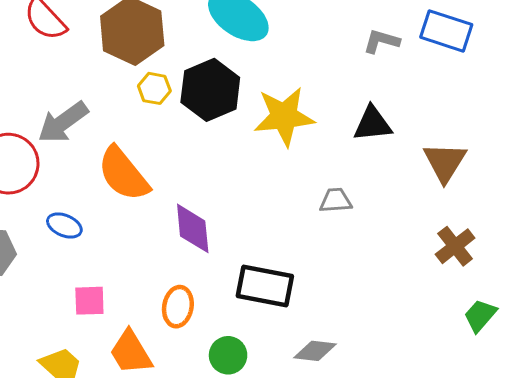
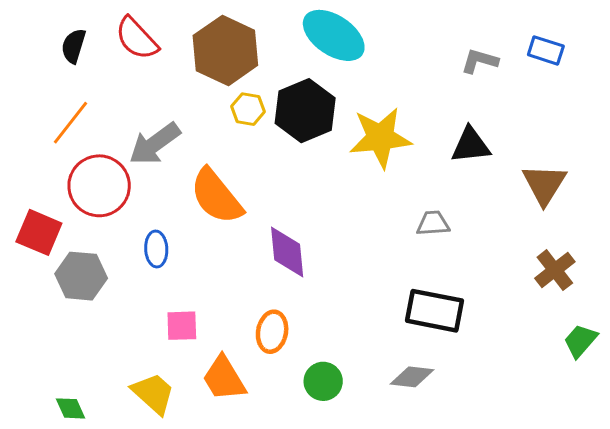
blue rectangle: (446, 31) -> (546, 50), size x0.7
blue ellipse: (64, 226) -> (156, 249), turned 64
black rectangle: (265, 286) -> (434, 311), moved

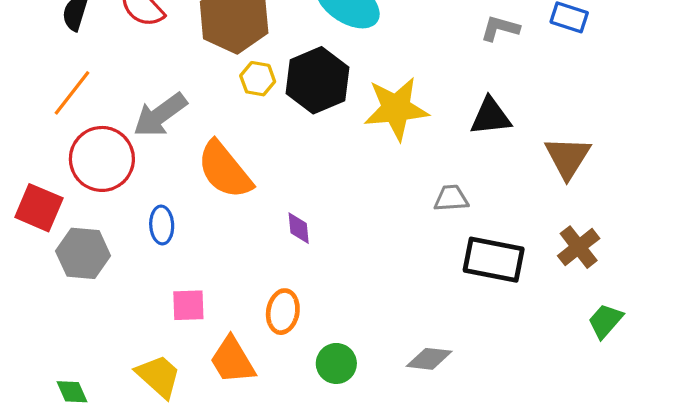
purple diamond: (287, 252) -> (299, 228), size x0.6
black rectangle: (434, 311) -> (494, 260), moved

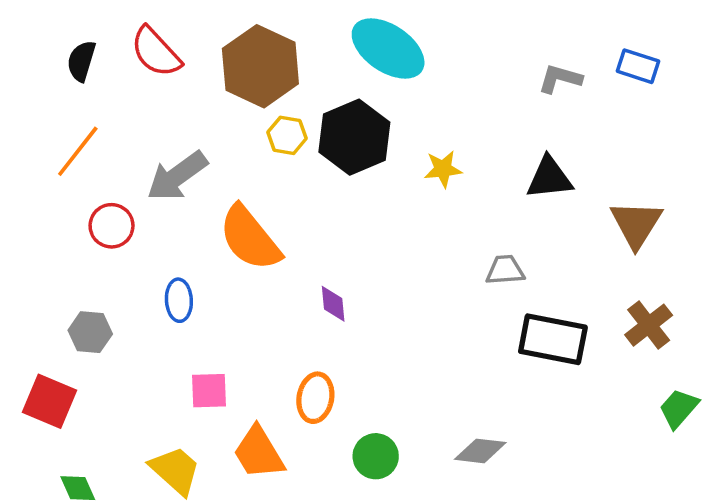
yellow star: (396, 109) -> (443, 169), size x0.5
red circle: (102, 159) -> (112, 226), size x0.6
red square: (39, 208) -> (49, 401), moved
gray hexagon: (83, 253) -> (90, 332), size x0.7

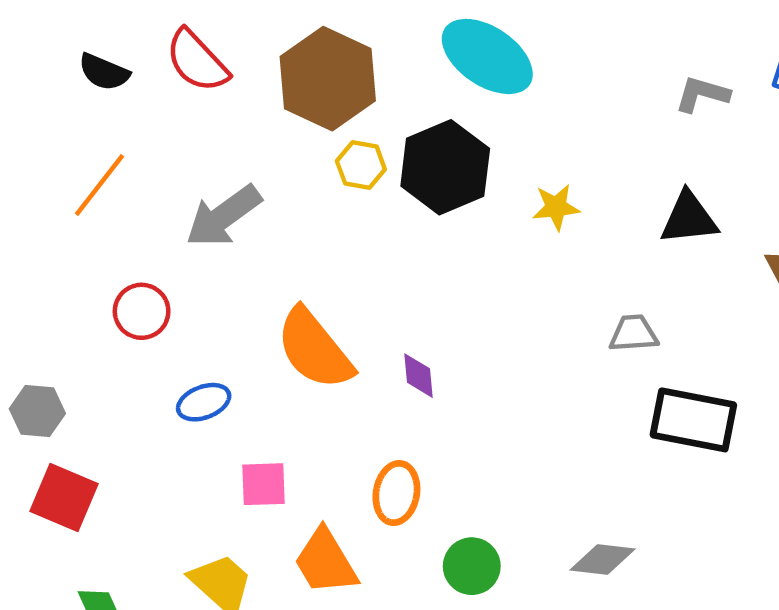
black semicircle: (81, 61) -> (104, 72), turned -84
red circle: (112, 226) -> (142, 311), moved
orange semicircle: (250, 238) -> (314, 349), moved
blue ellipse: (179, 300) -> (204, 402), moved, turned 72
gray hexagon: (90, 332) -> (37, 411), moved

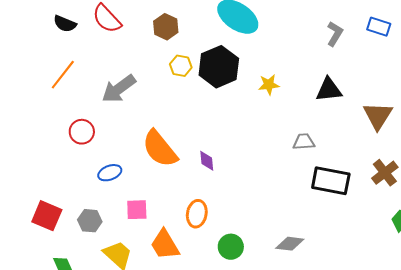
brown hexagon: (328, 79) -> (166, 27), size x0.6
gray L-shape: (702, 94) -> (335, 34), turned 105
gray hexagon: (37, 411) -> (90, 221), moved

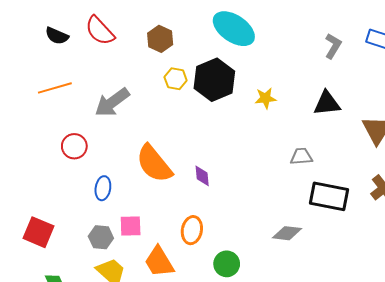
orange line: (63, 75) -> (55, 88), turned 36
blue ellipse: (110, 173) -> (103, 188), turned -60
gray hexagon: (90, 221) -> (101, 237), moved
gray diamond: (290, 244) -> (287, 233), moved

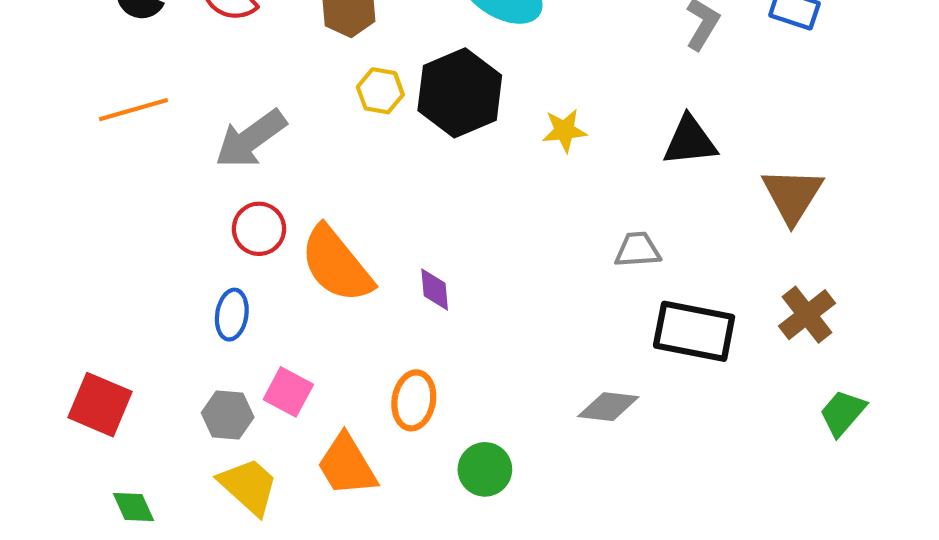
red circle: (74, 146) -> (259, 229), moved
pink square: (131, 226) -> (288, 392), turned 30

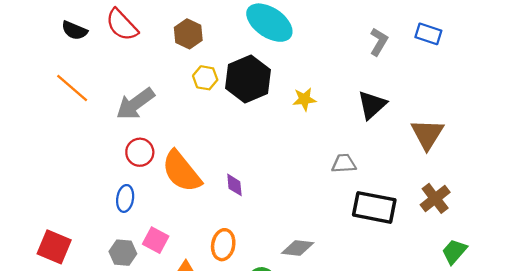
orange line: (133, 110) -> (72, 88), turned 57
black triangle: (690, 141) -> (372, 105), turned -36
gray diamond: (608, 407) -> (298, 248), moved

